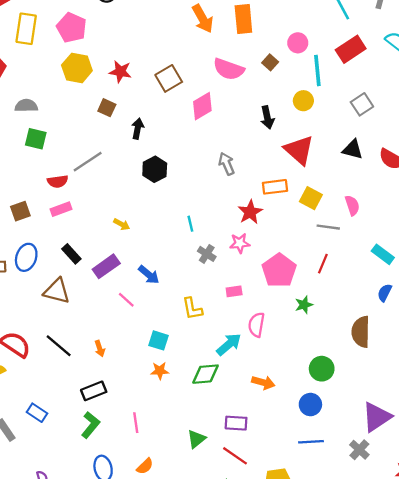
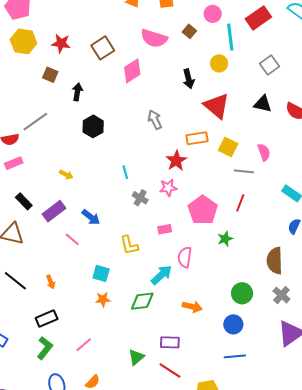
pink line: (136, 423) -> (84, 345), turned 60
gray cross: (359, 450) -> (281, 295), moved

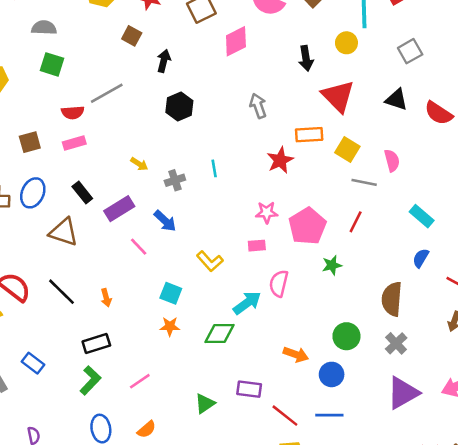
pink star: (168, 188) -> (267, 212), moved
gray cross: (140, 198) -> (175, 180), moved, turned 35
yellow L-shape: (129, 245) -> (210, 261), turned -35
orange arrow: (192, 307) -> (296, 354), moved
red line: (170, 371) -> (285, 416), moved

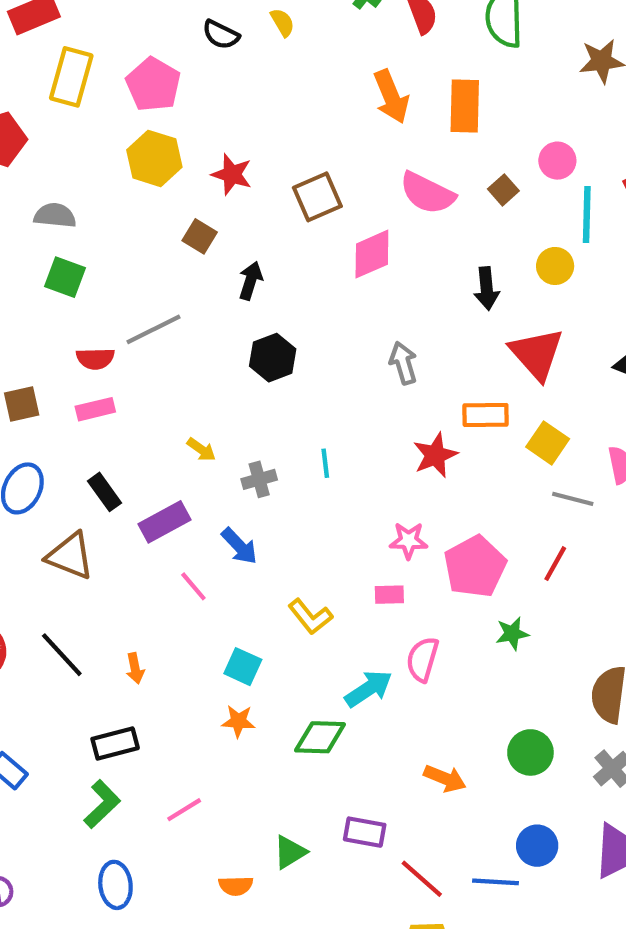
blue circle: (332, 374) -> (537, 846), moved
orange semicircle: (147, 429) -> (236, 886), moved, turned 36

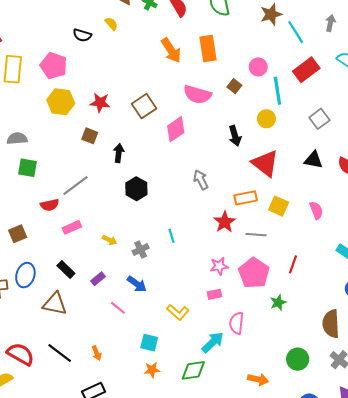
pink rectangle: (95, 409) -> (72, 227), moved
gray line: (573, 499) -> (256, 235), moved
purple rectangle: (164, 522) -> (98, 279), size x0.6

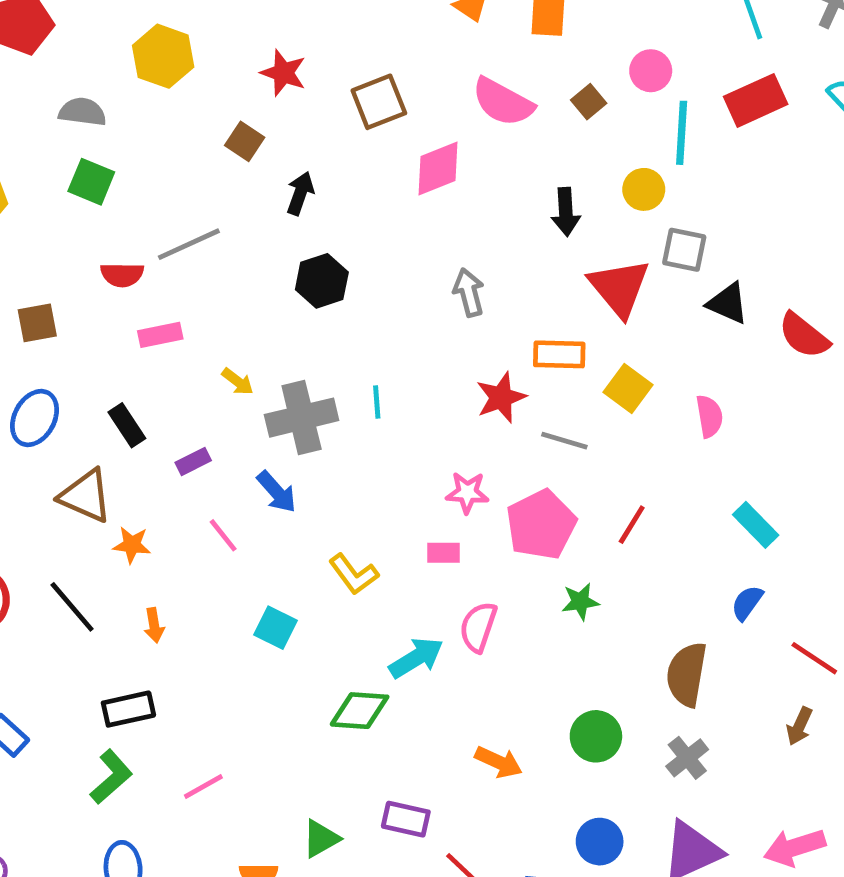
yellow hexagon: (61, 102) -> (163, 56), moved
gray square: (319, 119) -> (684, 250), moved, turned 36
gray cross: (141, 250) -> (302, 418), size x1.8
orange star: (152, 370) -> (132, 545), moved

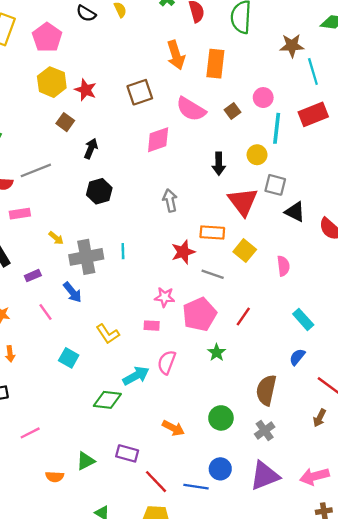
yellow hexagon: (163, 56) -> (52, 82), moved
brown square: (379, 102) -> (140, 92), moved
green star: (580, 602) -> (217, 352), turned -30

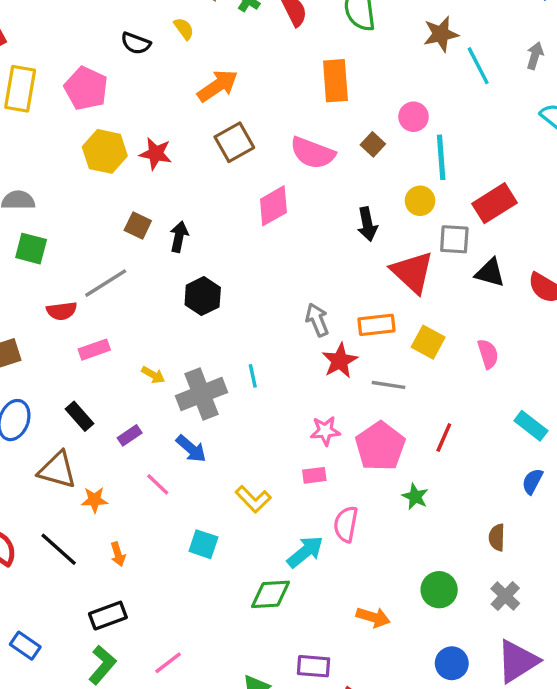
orange arrow: (176, 55) -> (218, 86), moved, turned -96
red rectangle: (313, 114) -> (494, 203), moved
brown square: (65, 122) -> (138, 225), moved
gray arrow: (170, 200) -> (317, 320), moved
brown semicircle: (266, 390) -> (497, 537), size x0.6

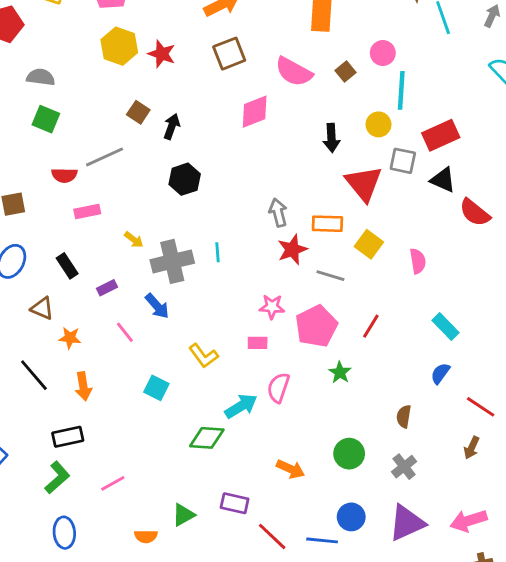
black triangle: (490, 273) -> (443, 180), moved
brown triangle: (57, 470) -> (42, 308), size x0.7
orange arrow: (118, 554) -> (83, 386), size x1.4

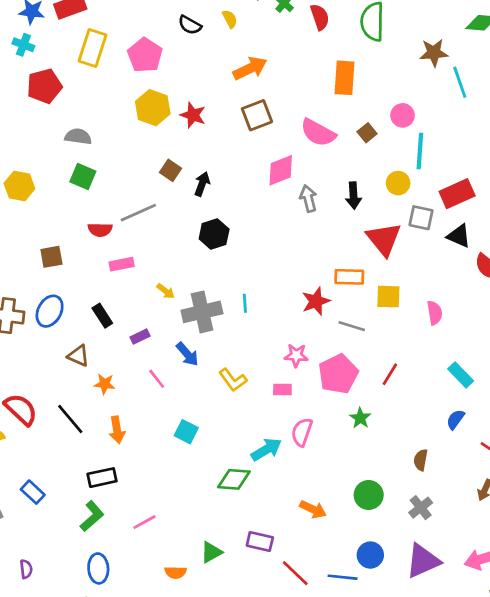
gray arrow: (278, 213) -> (308, 199), moved
yellow square: (369, 244) -> (388, 297), turned -35
yellow L-shape: (203, 356) -> (233, 380), moved

